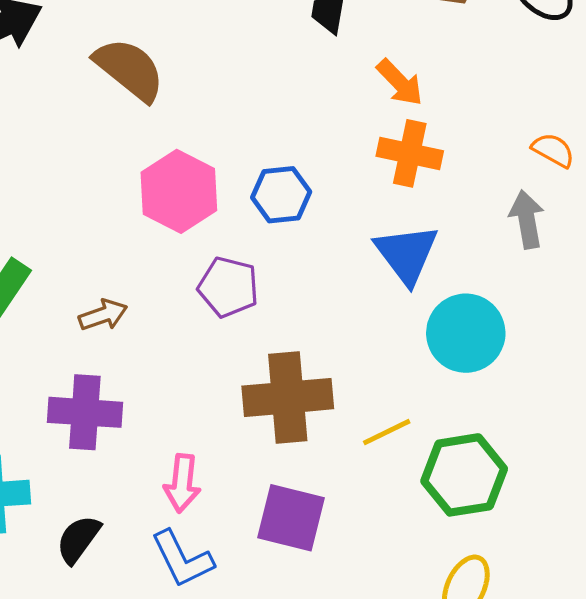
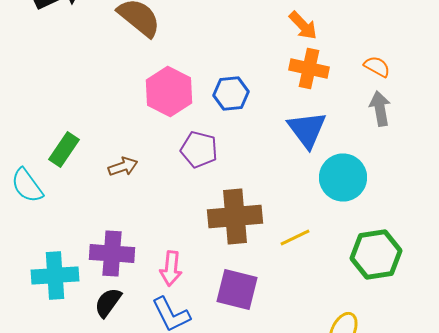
orange semicircle: (553, 150) -> (377, 66), moved
purple cross: (85, 412) -> (112, 254), moved
green hexagon: (464, 475) -> (376, 254), moved

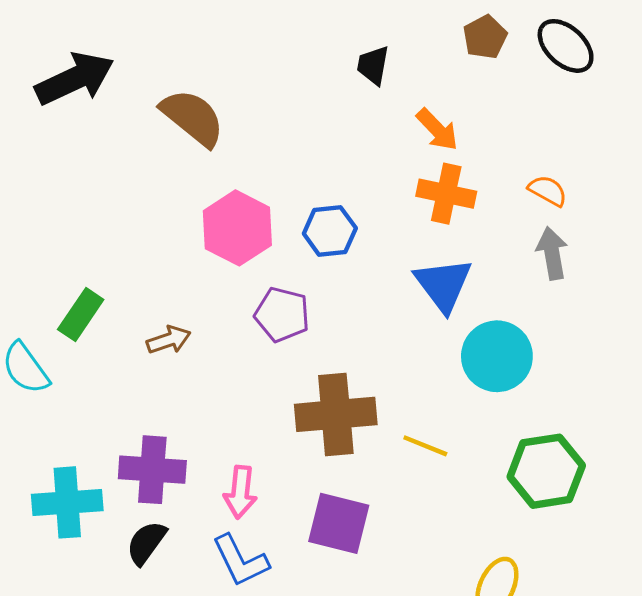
yellow line: (295, 238) -> (425, 446), turned 48

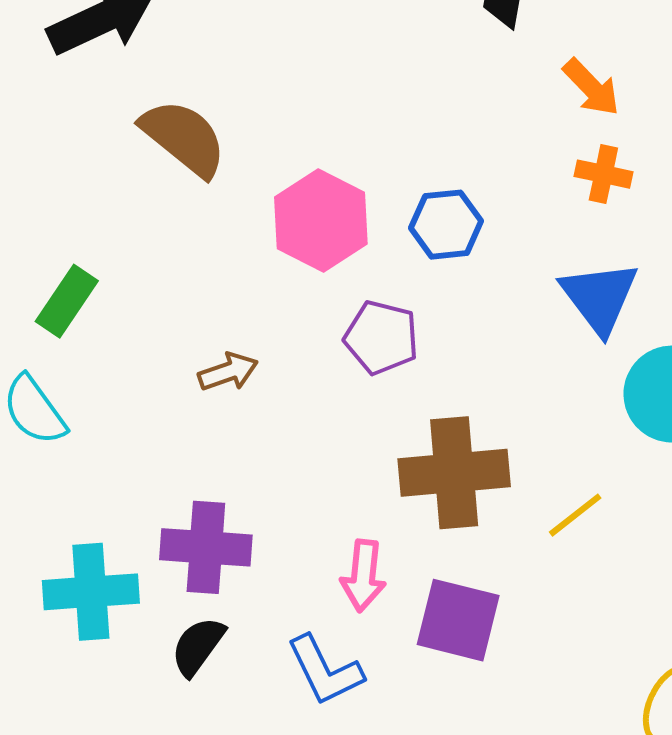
brown semicircle: (193, 118) -> (184, 138), moved
orange cross: (446, 194) -> (603, 174), size x0.7
green rectangle: (81, 315) -> (67, 301), moved
yellow line: (425, 446) -> (575, 515), turned -60
pink arrow: (240, 492) -> (363, 576), moved

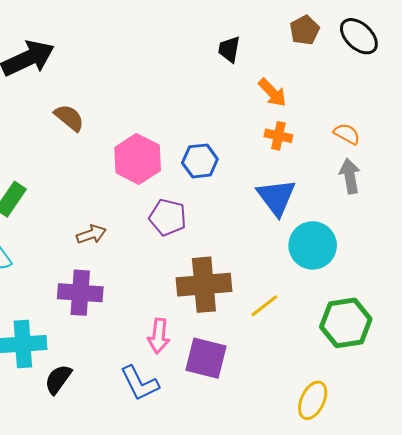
brown semicircle: (184, 138) -> (69, 118), size x0.7
purple cross: (206, 547) -> (80, 293), moved
black semicircle: (198, 646) -> (58, 379), moved

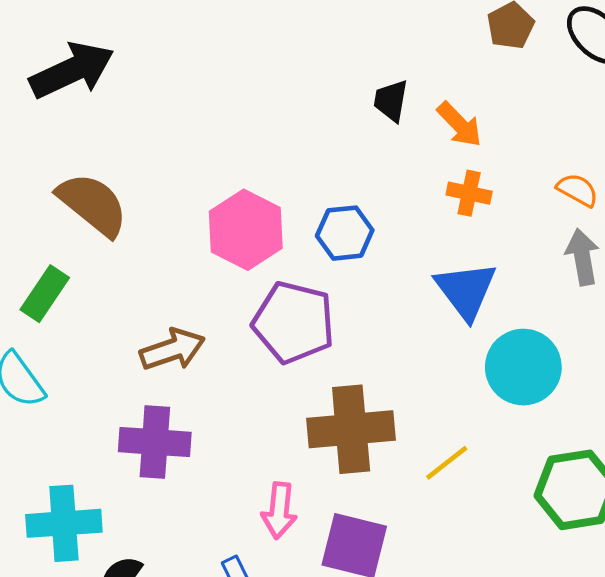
black trapezoid: (229, 49) -> (391, 101), moved
brown semicircle: (69, 118) -> (93, 204), moved, size x1.5
purple pentagon: (168, 217) -> (294, 322), size x1.4
brown arrow: (91, 234) -> (172, 349), size x1.4

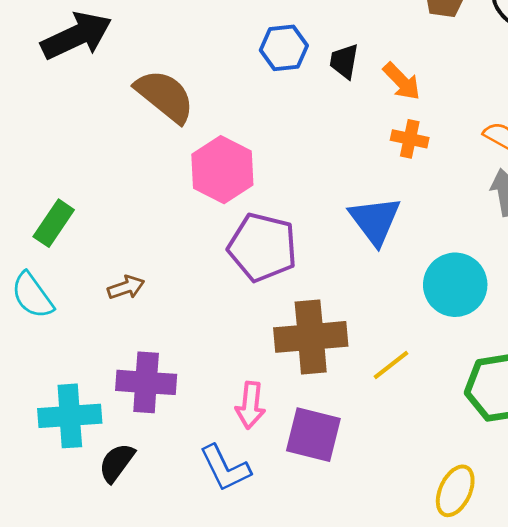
brown semicircle: (93, 204) -> (165, 96), moved
blue hexagon: (345, 233) -> (284, 48), moved
blue triangle: (466, 290) -> (375, 221), moved
brown arrow: (172, 349) -> (126, 287), moved, size x0.7
purple cross: (155, 442) -> (146, 382), moved

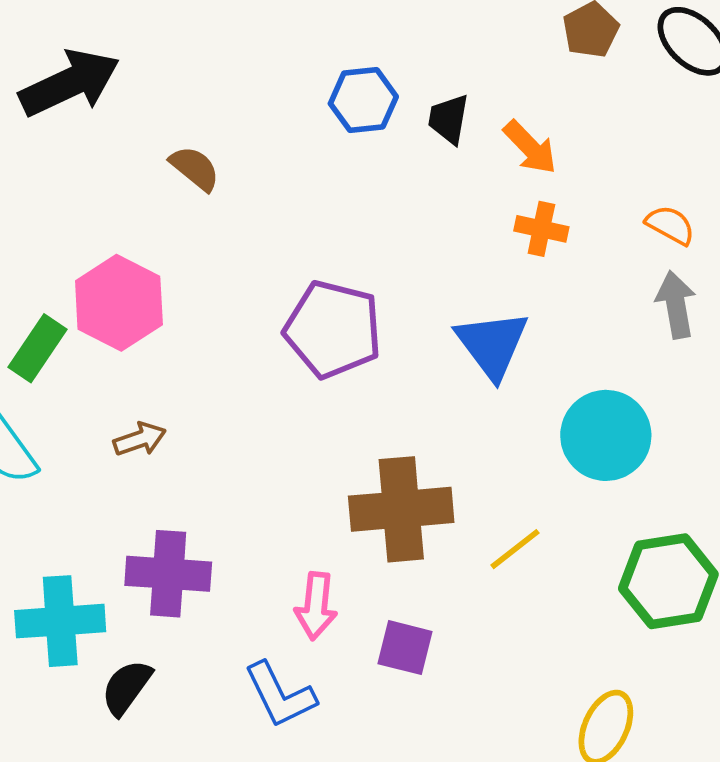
brown semicircle: (165, 96) -> (195, 168), size x0.6
pink hexagon: (222, 170) -> (119, 303), moved
purple pentagon: (262, 247) -> (333, 329), moved
purple square: (313, 435) -> (405, 648), size x0.7

